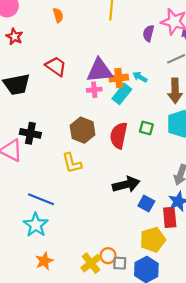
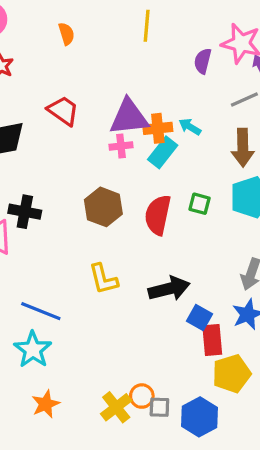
yellow L-shape: (72, 163) -> (103, 279), moved
red rectangle: (170, 217) -> (212, 340), moved
yellow pentagon: (153, 240) -> (232, 374), moved

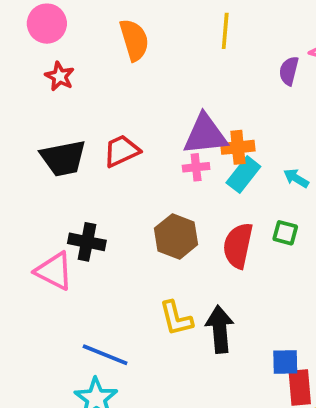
orange semicircle: (66, 34) -> (134, 40), size x1.6
red trapezoid: (63, 111) -> (121, 151), moved, turned -60
cyan arrow: (190, 127) -> (296, 178), moved
black arrow: (169, 289) -> (220, 329), moved, turned -81
blue square: (200, 317) -> (285, 362), turned -30

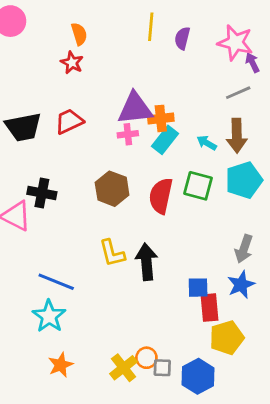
orange semicircle: (134, 40) -> (79, 34), size x0.7
purple semicircle: (289, 71) -> (182, 38), moved
red star: (60, 76) -> (72, 63), moved
green square: (285, 233) -> (198, 186), size x1.5

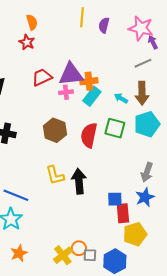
red trapezoid: (69, 121) -> (42, 77), moved

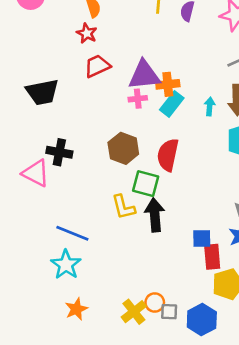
red trapezoid: (42, 77) -> (97, 66), moved
cyan arrow: (121, 98) -> (210, 107), turned 64
green square: (115, 128) -> (146, 184), moved

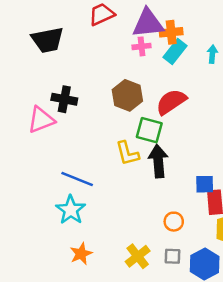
red semicircle: (168, 155) -> (171, 102), turned 44
pink triangle: (36, 173) -> (41, 120), turned -48
orange circle: (155, 303) -> (174, 222), moved

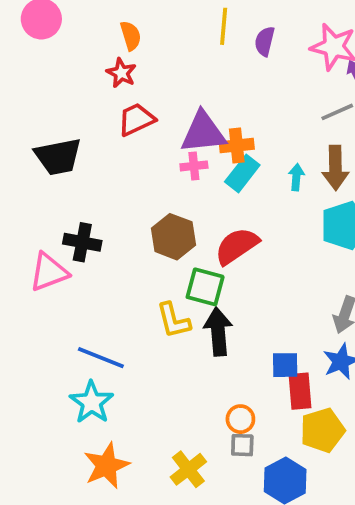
orange star: (81, 254) -> (106, 466), size x1.4
gray square: (172, 256) -> (242, 445), moved

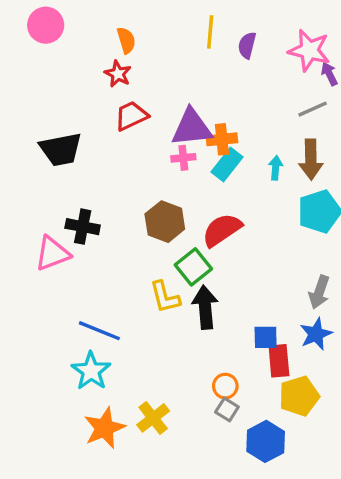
green square: (205, 287) -> (193, 267), turned 36
gray square: (242, 445) -> (227, 410), turned 30
yellow cross: (188, 469) -> (153, 418), moved

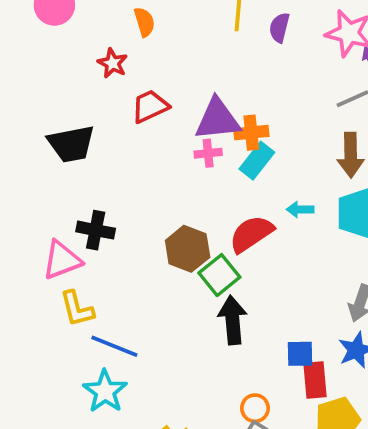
red star: (118, 74) -> (113, 63), moved
cyan arrow: (276, 168) -> (300, 209), moved, turned -95
brown hexagon: (165, 222) -> (188, 249), moved
yellow L-shape: (165, 297) -> (77, 309), moved

